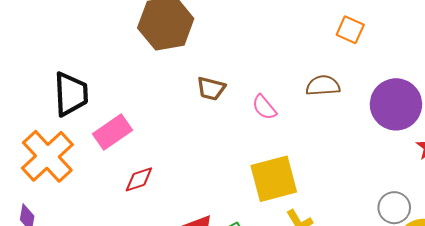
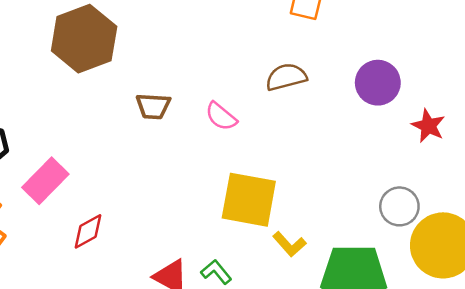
purple circle: (396, 104) -> (378, 83), size x0.7
yellow square: (274, 179) -> (249, 200), turned 36

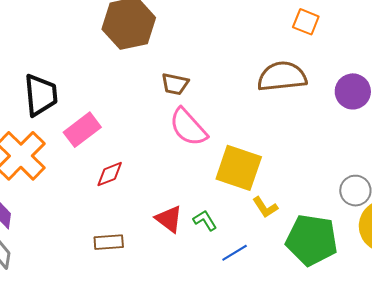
brown semicircle: (286, 77) -> (282, 76), size x1.5
pink semicircle: (221, 116) -> (188, 127), moved, size x1.6

